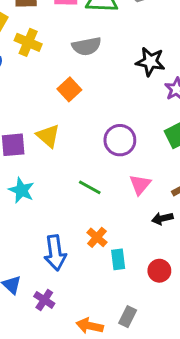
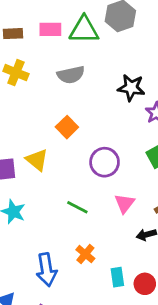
orange square: (69, 89) -> (67, 127), moved
cyan rectangle: (118, 259) -> (117, 277), moved

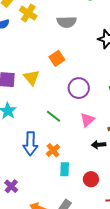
blue arrow: (46, 270) -> (30, 144), moved
cyan rectangle: (117, 277) -> (65, 169), moved

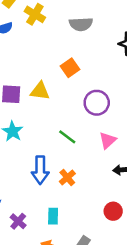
yellow triangle: (31, 77) -> (40, 91), turned -42
cyan rectangle: (65, 169) -> (53, 216), moved

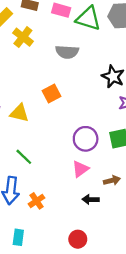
purple circle: (97, 103) -> (86, 139), moved
green line: (67, 137) -> (24, 157), moved

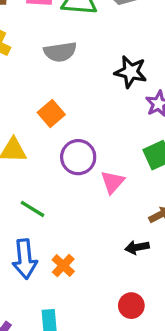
purple circle: (86, 139) -> (78, 157), moved
pink triangle: (80, 169) -> (112, 182), moved

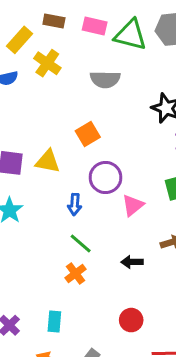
green line: (32, 209) -> (81, 243), moved
black arrow: (137, 247) -> (132, 262), moved
blue arrow: (25, 259) -> (75, 204), moved, size x0.6

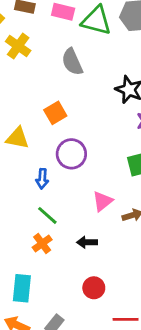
gray semicircle: (105, 79) -> (72, 62), turned 64
pink triangle: (133, 205) -> (103, 201), moved
black arrow: (132, 262) -> (87, 242), moved
cyan rectangle: (54, 321) -> (22, 288), size x1.4

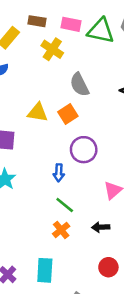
yellow cross: (18, 46) -> (52, 49), moved
gray semicircle: (72, 62) -> (79, 85), moved
yellow triangle: (17, 138) -> (38, 113), moved

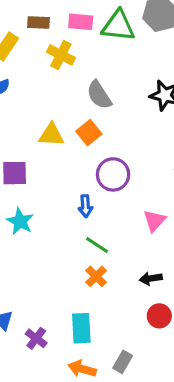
black arrow: (101, 227) -> (151, 279), moved

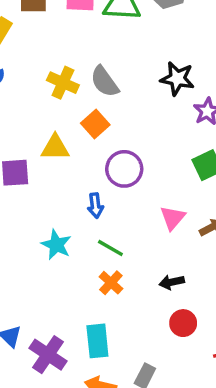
yellow cross: (61, 55) -> (63, 83), moved
yellow triangle: (51, 135) -> (55, 147), moved
cyan star: (20, 221) -> (56, 245), moved
purple cross: (36, 338) -> (48, 355), size x1.5

